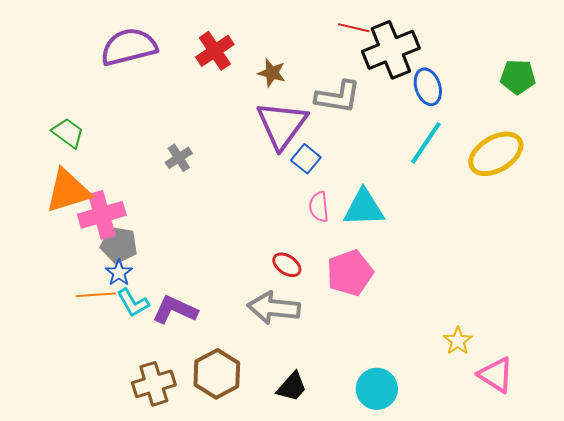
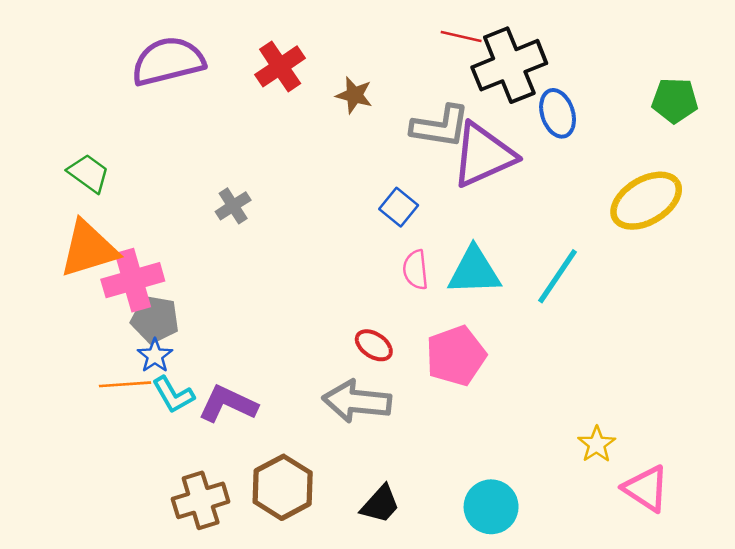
purple triangle: (282, 125) -> (483, 155), moved, turned 30
cyan line: (426, 143) -> (558, 276), moved

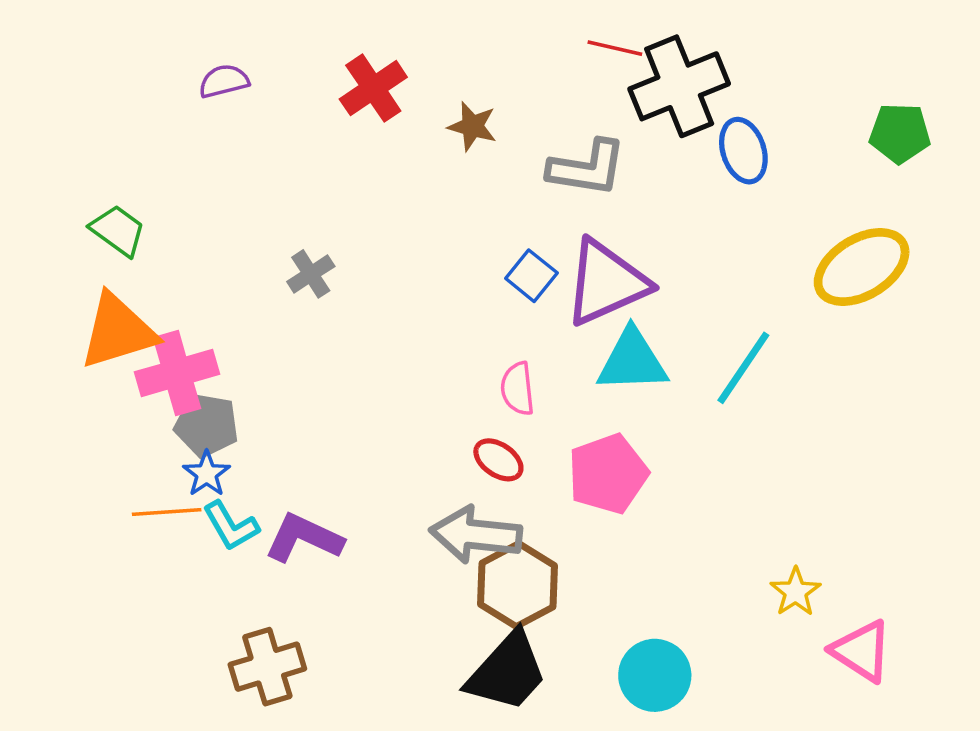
purple semicircle: (168, 61) -> (224, 81), size x0.5
purple triangle: (483, 155) -> (606, 283), moved
pink semicircle: (416, 270) -> (518, 389), moved
brown hexagon: (283, 487) -> (518, 585), moved
black trapezoid: (380, 504) -> (507, 672), size x1.6

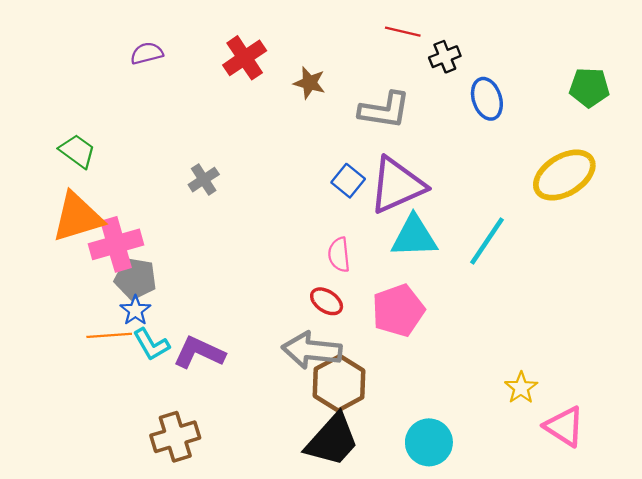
black cross: (679, 86) -> (445, 57), size x0.5

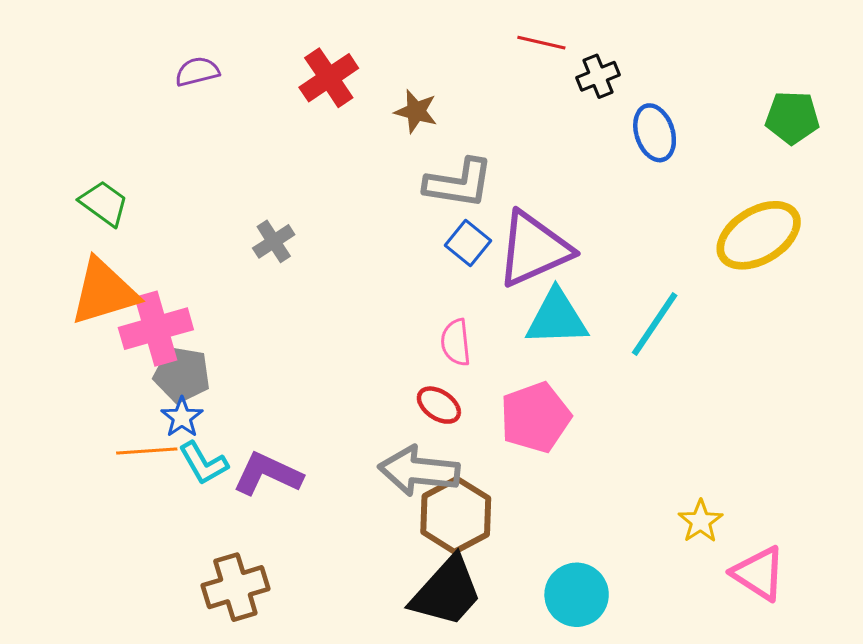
gray L-shape: (385, 110) -> (459, 183), moved

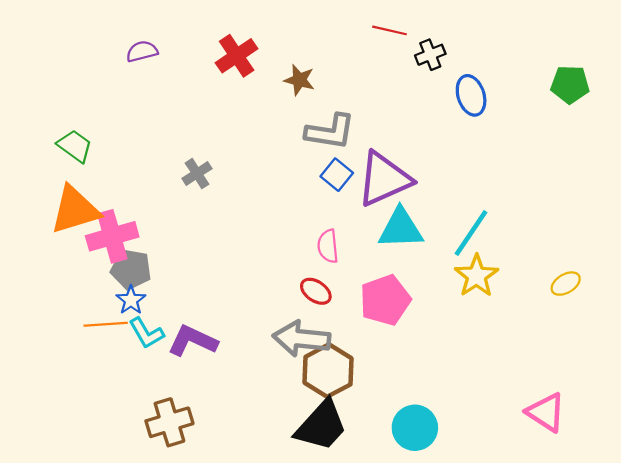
yellow ellipse: (759, 235) -> (566, 284), moved, size x0.5
yellow star: (700, 521) -> (477, 276), moved, size x1.4

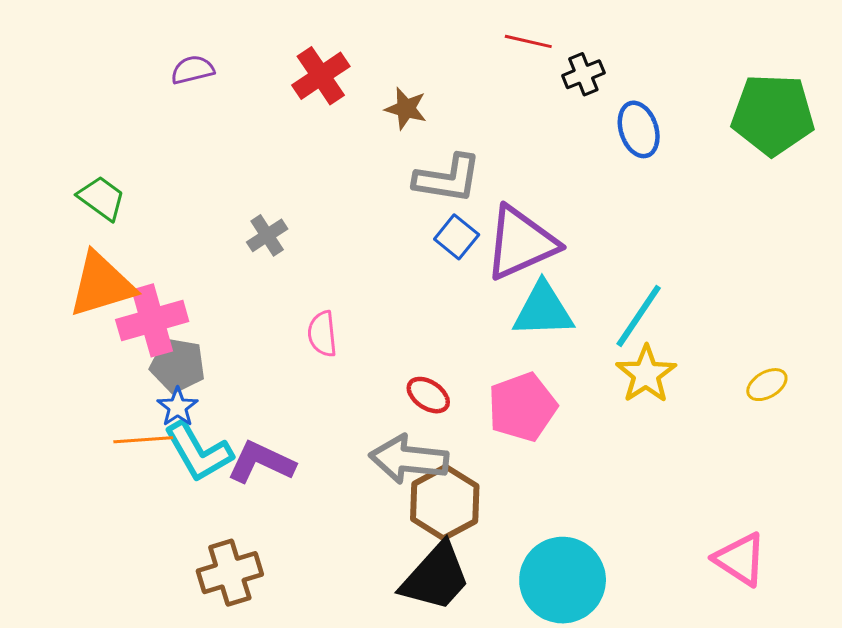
green pentagon: (570, 84) -> (773, 115), size x1.6
pink semicircle: (328, 246) -> (322, 334), moved
cyan L-shape: (146, 333) -> (198, 452), size x1.4
cyan circle: (415, 428) -> (563, 580), size x1.4

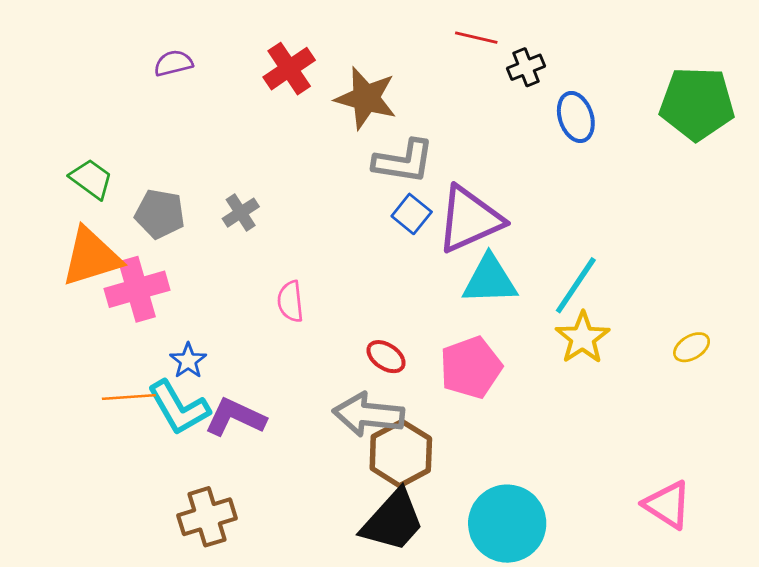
brown star: (406, 109) -> (366, 98), size x1.6
gray pentagon: (178, 365) -> (160, 214), moved
blue star: (178, 407) -> (188, 361), moved

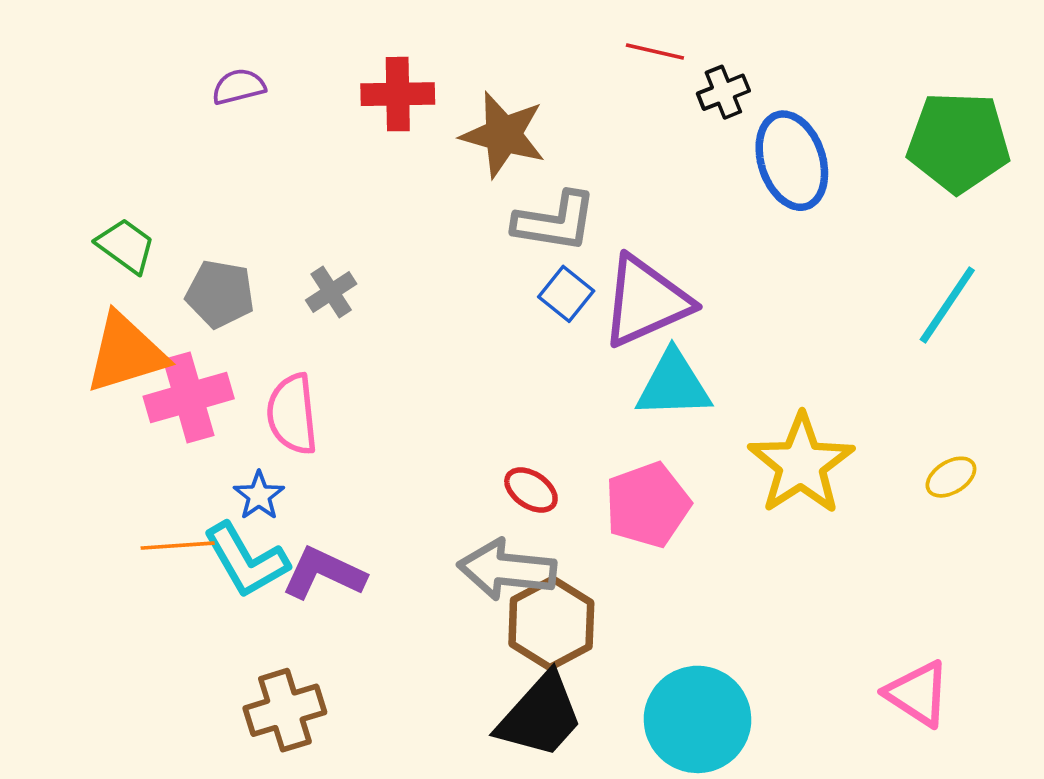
red cross: (289, 69) -> (398, 94), turned 33
blue ellipse: (576, 117) -> (792, 161), size x1.4
cyan line: (576, 285) -> (947, 305), moved
pink semicircle: (290, 301) -> (292, 414), moved, size x1.4
yellow star: (583, 338) -> (801, 464), size x1.4

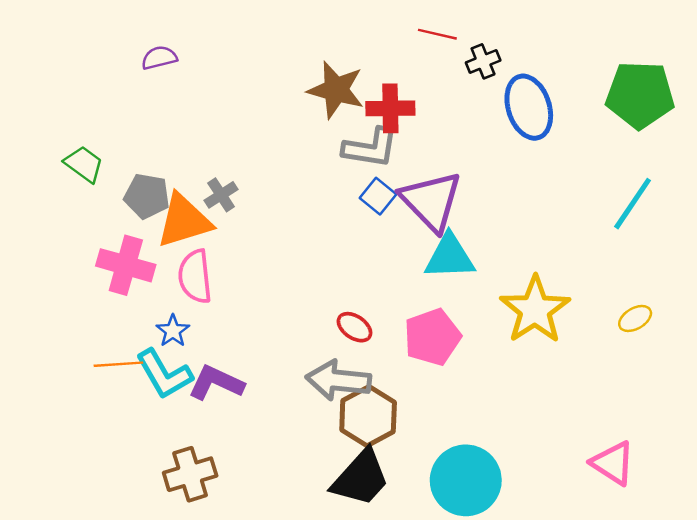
red cross: (398, 94) -> (390, 108), moved
purple triangle: (646, 301) -> (431, 201), turned -50
orange triangle: (126, 353) -> (184, 221), moved
pink cross: (189, 397) -> (126, 265), turned 32

